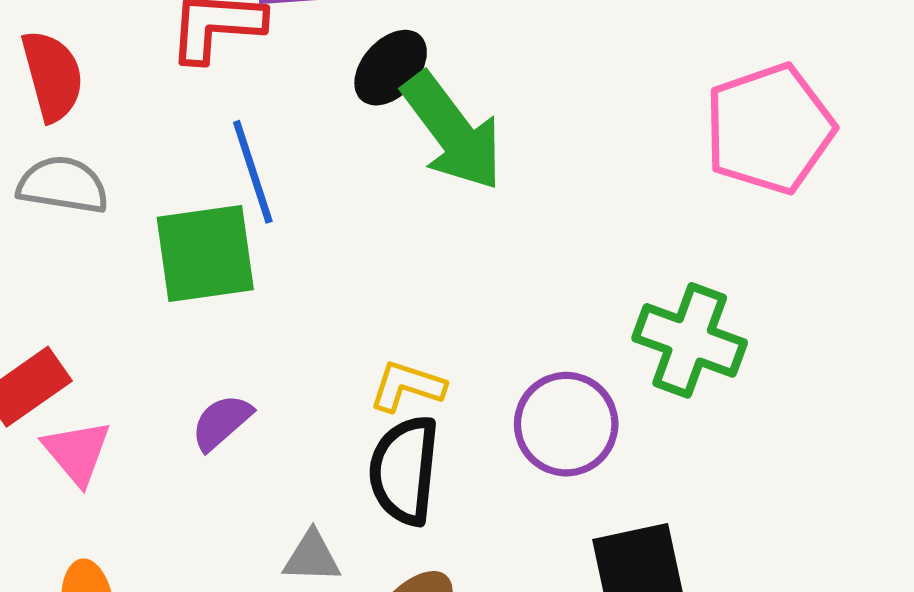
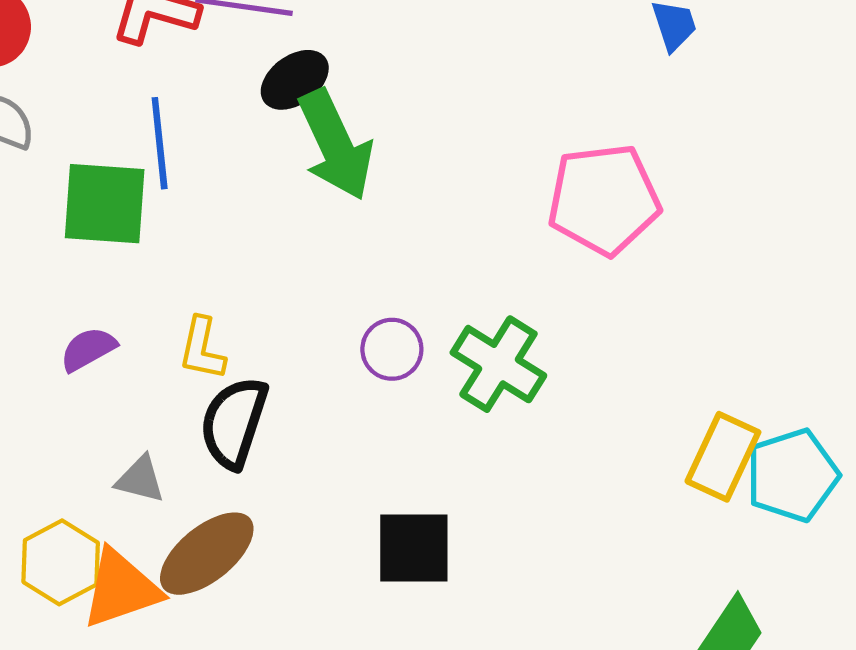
yellow L-shape: (407, 386) -> (202, 349), moved, turned -108
purple circle: (566, 424) -> (392, 349), moved, size x0.7

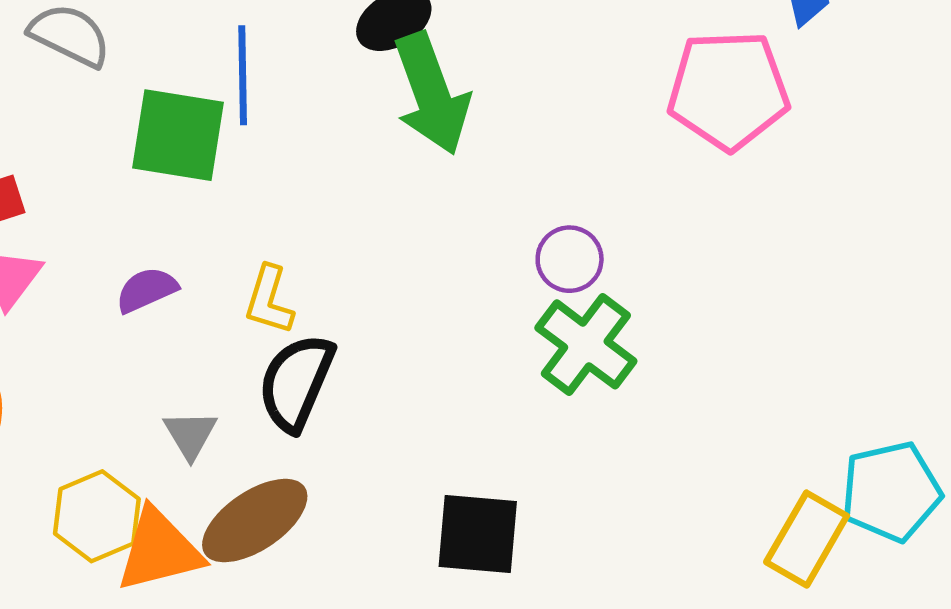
pink pentagon: (604, 200) -> (728, 90), moved
purple circle: (392, 349) -> (570, 259), moved
yellow rectangle: (723, 457) -> (807, 539), moved
gray triangle: (140, 479) -> (190, 435), turned 40

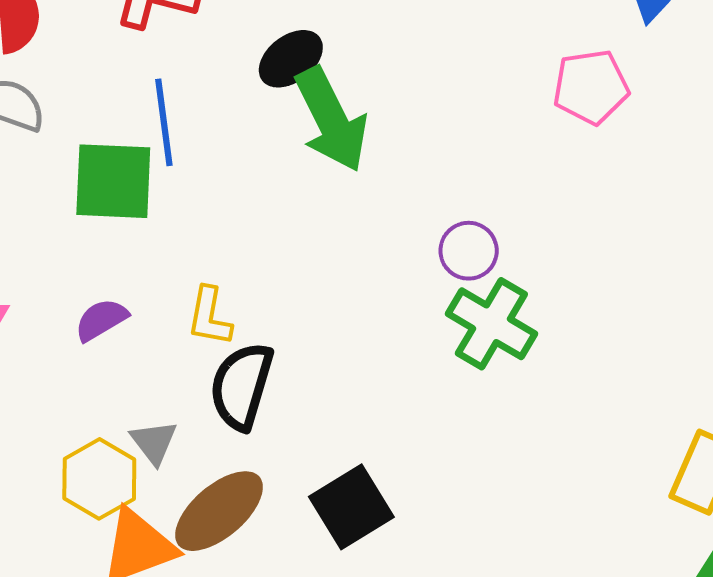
pink pentagon: (728, 90) -> (591, 87), size x0.7
yellow hexagon: (97, 516) -> (99, 479), moved
black square: (478, 534) -> (351, 507), moved, turned -30

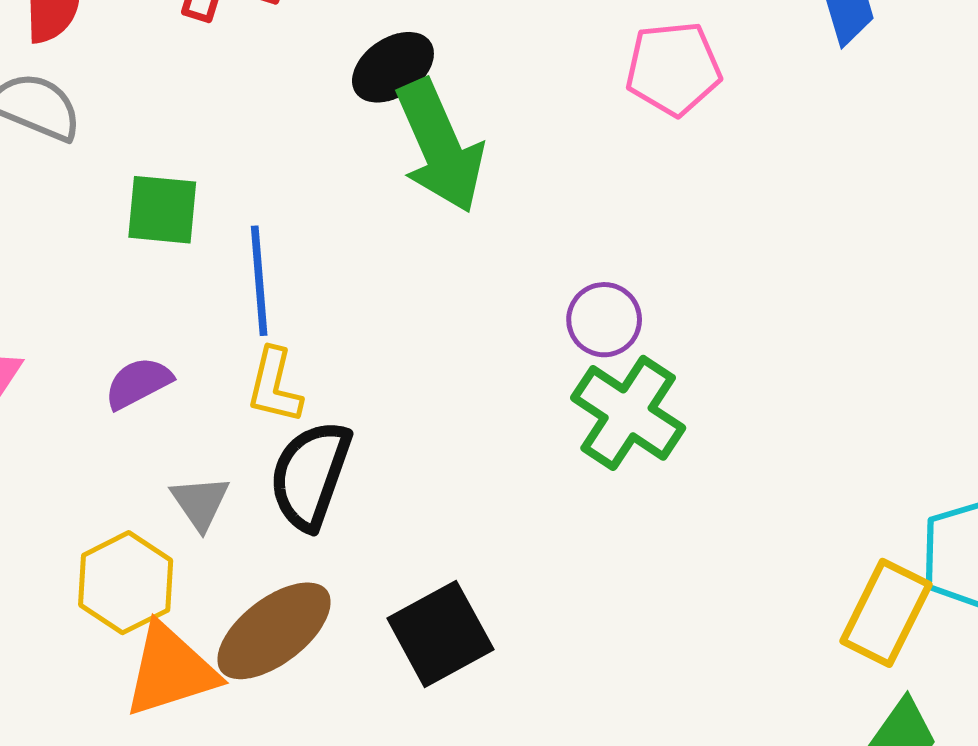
pink pentagon: (591, 87) -> (673, 68), moved
blue line: (164, 122) -> (259, 281), moved
green square: (113, 181) -> (162, 210), size x0.7
gray triangle: (154, 442) -> (200, 503), moved

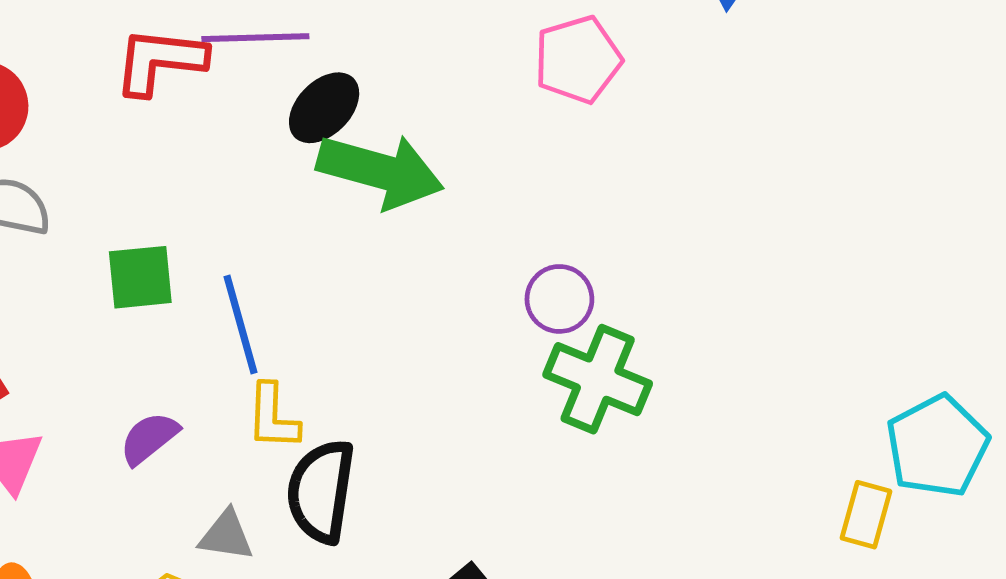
green arrow: (440, 146) -> (380, 171), turned -40
gray triangle: (200, 503) -> (226, 535), turned -36
yellow rectangle: (886, 613) -> (866, 515), size x0.7

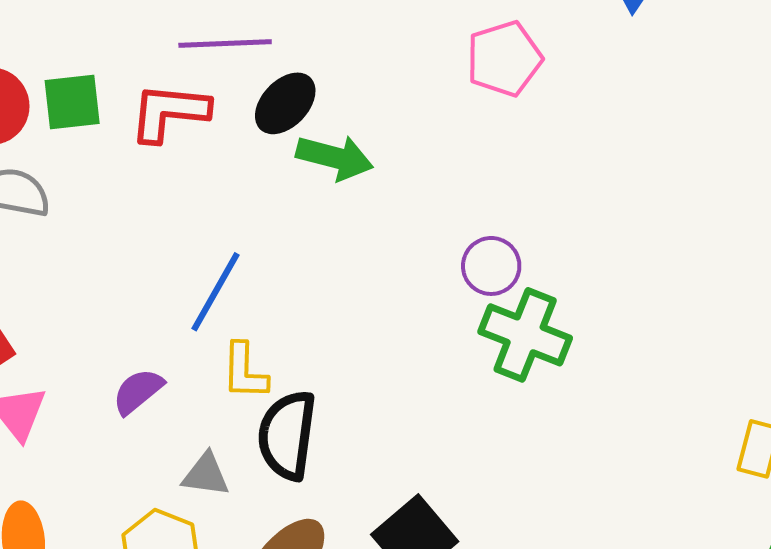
red L-shape: (160, 61) -> (169, 112), moved
green arrow: (380, 171) -> (335, 157), size x0.7
green square: (140, 277) -> (72, 102), moved
blue line: (240, 324) -> (216, 292), turned 46

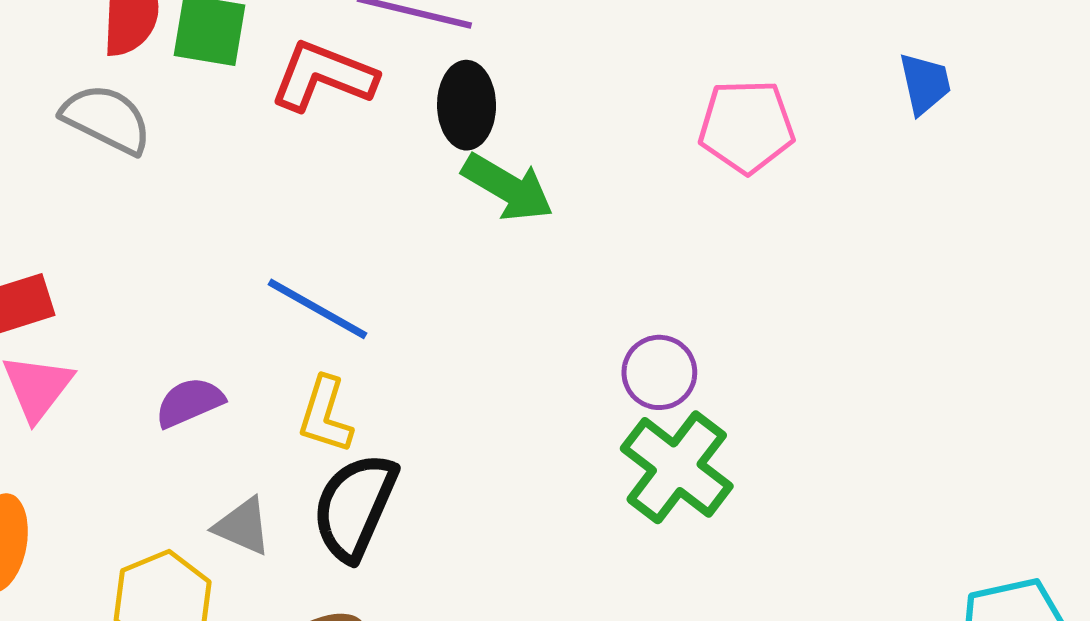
black ellipse: (285, 103) -> (467, 105), turned -60
blue line: (216, 292) -> (317, 309), turned 74

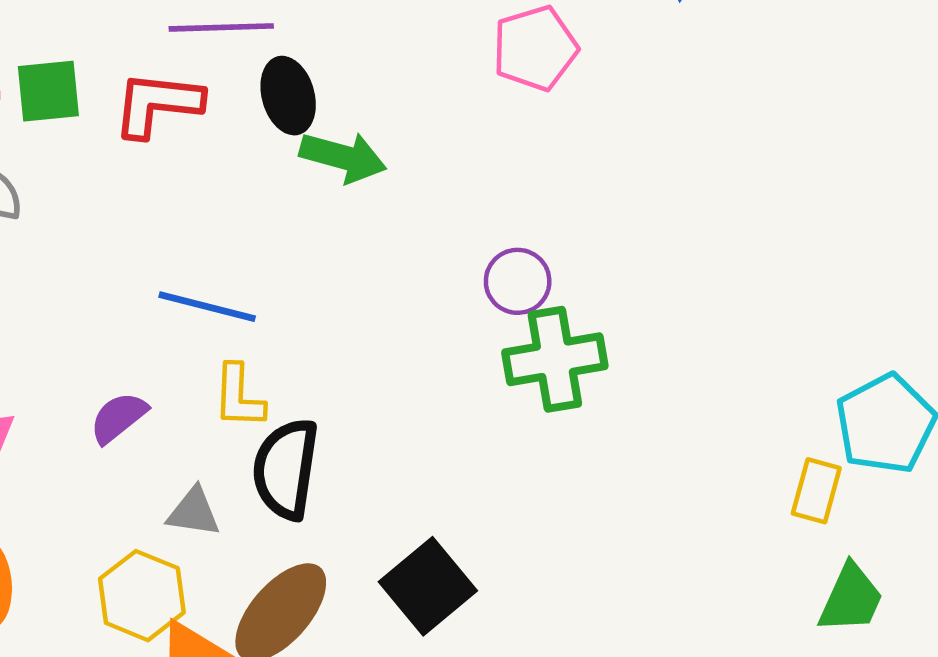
green cross: (677, 467) -> (555, 359), turned -32

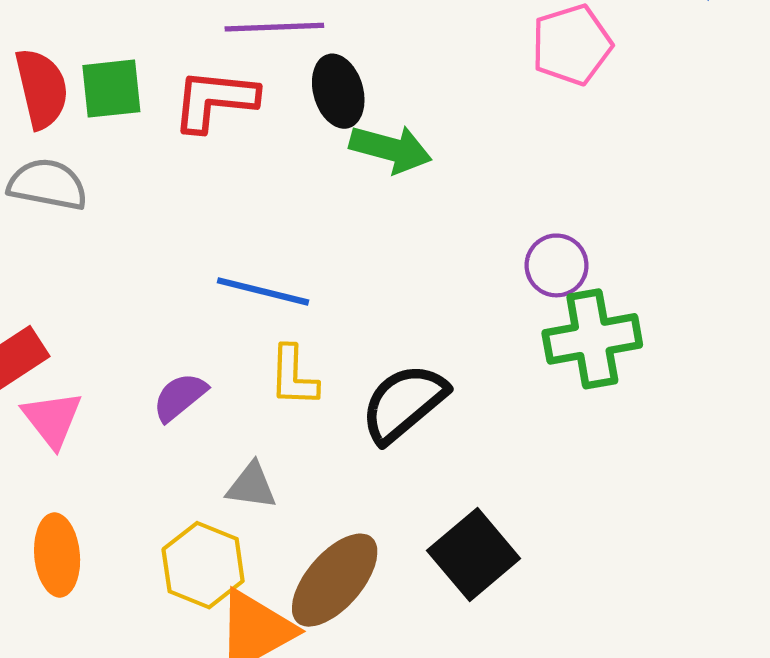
black semicircle: (286, 469) -> (404, 403), moved, turned 42

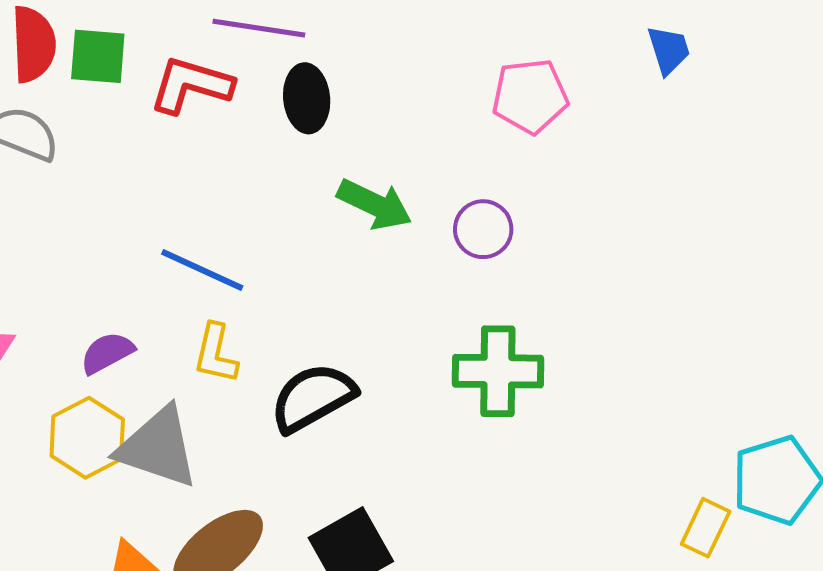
green arrow: (391, 149) -> (375, 204), moved
purple circle: (557, 265) -> (483, 229), moved
gray triangle: (252, 486) -> (158, 447), size x1.8
yellow hexagon: (203, 565) -> (87, 438), moved

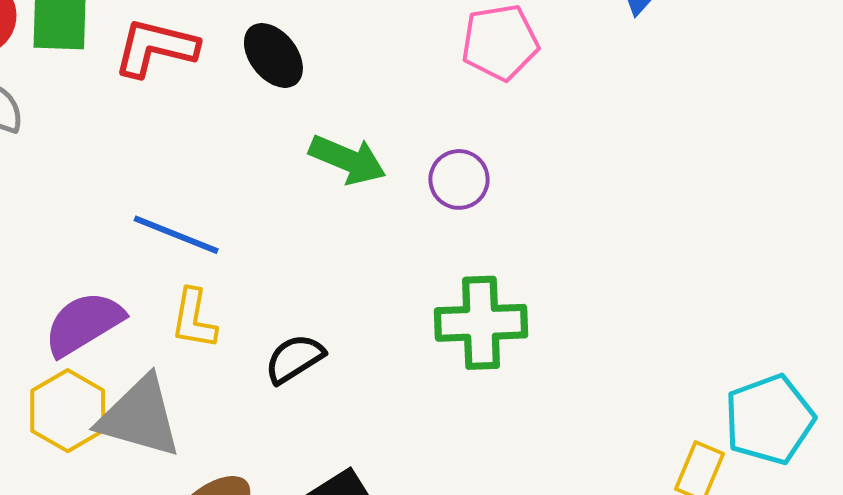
black ellipse: (307, 98) -> (273, 55), turned -30
purple semicircle: (107, 353) -> (84, 324), size x1.5
black semicircle: (313, 398) -> (294, 359), size x0.7

